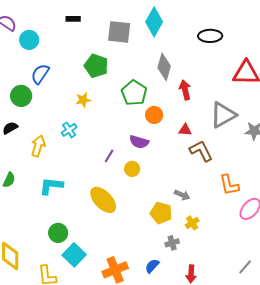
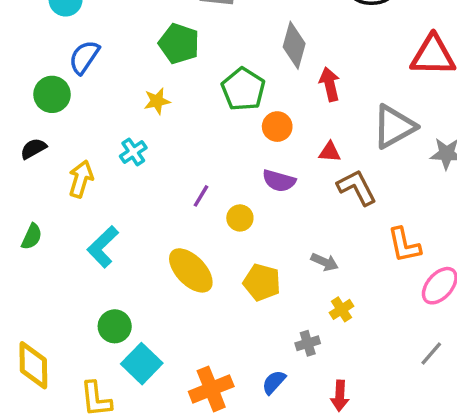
purple semicircle: (139, 142) -> (279, 181), moved
cyan L-shape: (51, 186) -> (103, 247), turned -50
yellow pentagon: (161, 213) -> (262, 282), moved
gray line: (245, 267) -> (431, 353), moved

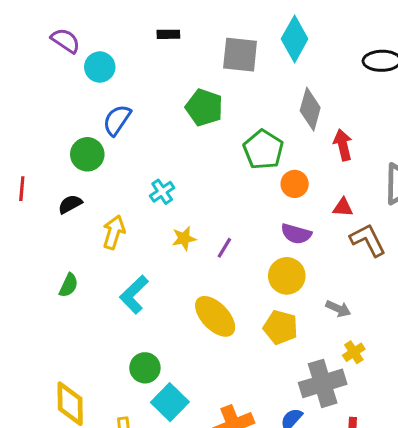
yellow star: (157, 101) -> (184, 238), moved
cyan cross: (133, 152) -> (162, 192), moved
yellow circle: (240, 218) -> (287, 276), moved, size x1.5
gray cross: (308, 343) -> (323, 383), size x2.0

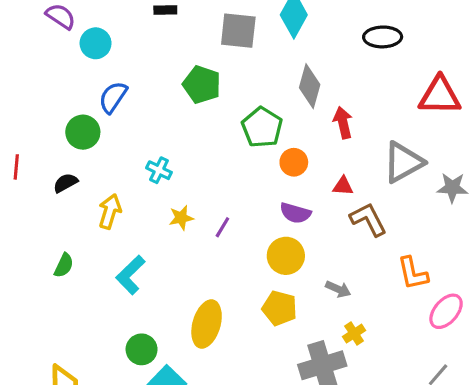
cyan cross: (162, 192) -> (159, 170), turned -30
yellow ellipse: (215, 316) -> (207, 324), moved, turned 60

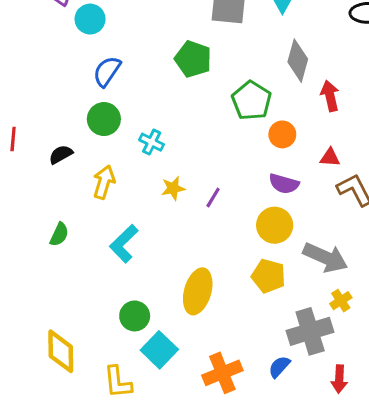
green circle: (83, 132) -> (104, 119), moved
gray arrow: (338, 289) -> (325, 258), size x1.8

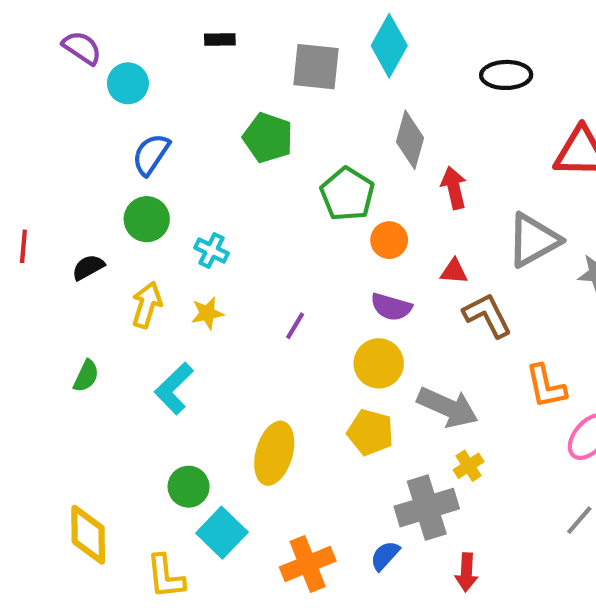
yellow star: (173, 188) -> (207, 313), moved

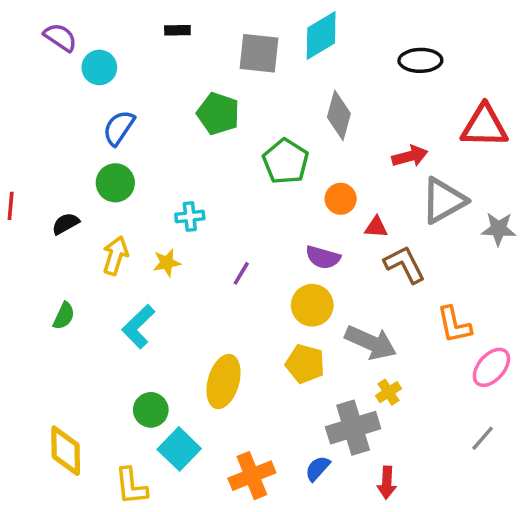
cyan diamond: (389, 46) -> (321, 36), turned 30
red arrow: (454, 188) -> (410, 156), moved, turned 88
orange circle: (389, 240) -> (341, 199), moved
cyan cross: (212, 251) -> (190, 217), moved, turned -32

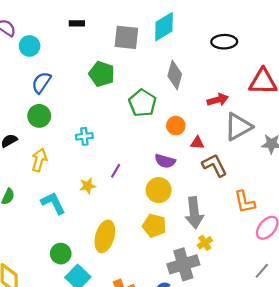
yellow star: (167, 263) -> (88, 186), moved
cyan L-shape: (138, 327) -> (53, 203), turned 108
gray arrow: (371, 342) -> (194, 213), turned 60

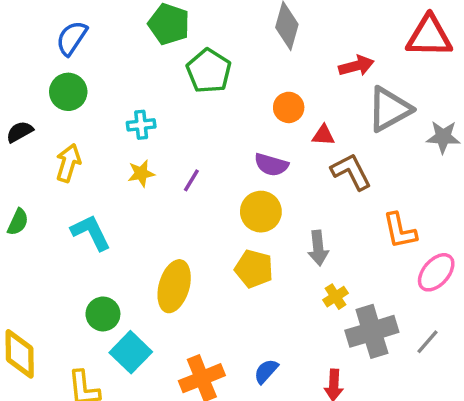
green pentagon: (142, 103) -> (209, 71), moved
yellow star: (88, 186) -> (141, 173), moved
gray arrow: (194, 213) -> (318, 248), size x0.7
gray cross: (183, 264) -> (372, 331), moved

